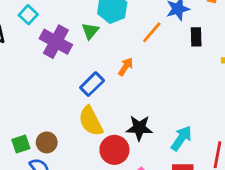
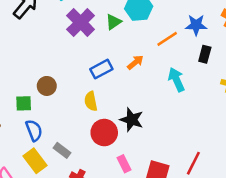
yellow semicircle: (91, 121) -> (91, 101), size x0.7
cyan arrow: (181, 138) -> (176, 80), moved, turned -75
brown circle: (47, 142) -> (47, 86), moved

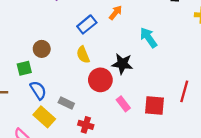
cyan arrow: (176, 80) -> (148, 38), moved

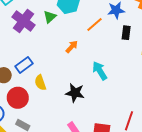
blue rectangle: (87, 24) -> (24, 65), moved
red circle: (100, 80) -> (18, 98), moved

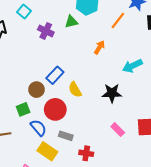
green triangle: (50, 17) -> (71, 22), turned 40
purple cross: (24, 21) -> (46, 31), size x0.7
cyan arrow: (100, 71) -> (132, 66), turned -72

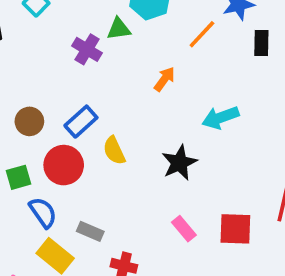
purple cross: (46, 31) -> (87, 49), moved
brown circle: (36, 90) -> (29, 121), moved
black star: (112, 93) -> (179, 163), turned -30
red circle: (55, 109) -> (64, 165), moved

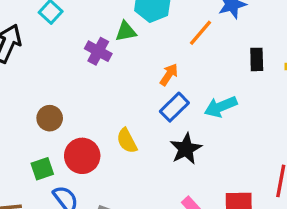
black rectangle: (261, 43) -> (257, 59), moved
blue rectangle: (81, 122) -> (174, 107), moved

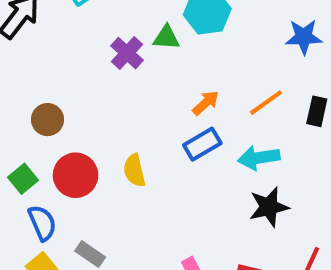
orange line: (201, 33) -> (266, 103), moved
black star: (186, 149) -> (269, 207), moved
green square: (42, 169) -> (23, 179), turned -35

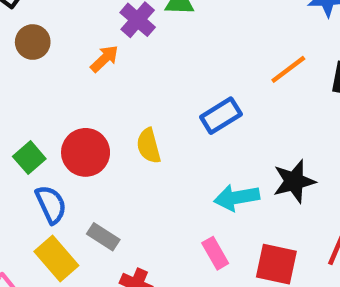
orange arrow: (206, 103) -> (104, 59), moved
brown circle: (48, 120) -> (33, 42), moved
cyan arrow: (259, 158) -> (237, 198), moved

